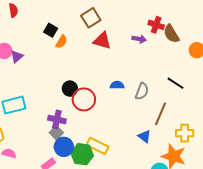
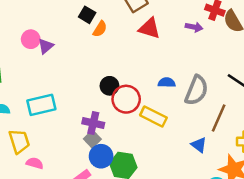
gray semicircle: (142, 91) -> (196, 90), size x1.4
yellow rectangle: (97, 146) -> (153, 116), moved

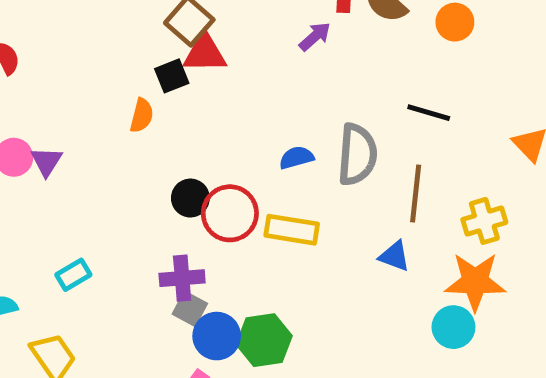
black square: (87, 15) -> (172, 76), moved, turned -35
purple arrow: (194, 27) -> (315, 36), turned -35
red triangle: (149, 28) -> (205, 53), moved
orange semicircle: (100, 29) -> (142, 116), moved
cyan rectangle: (41, 105) -> (73, 275), size x0.6

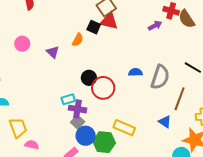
black square: (172, 76) -> (94, 27), turned 32
purple triangle: (46, 161) -> (53, 52), moved, turned -32
yellow rectangle: (292, 230) -> (124, 128), moved
cyan rectangle: (73, 275) -> (68, 99), moved

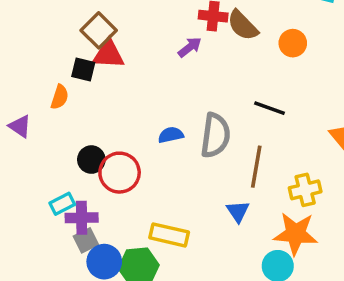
gray square: (78, 122) -> (86, 240), turned 32
blue triangle: (165, 122) -> (238, 211), turned 32

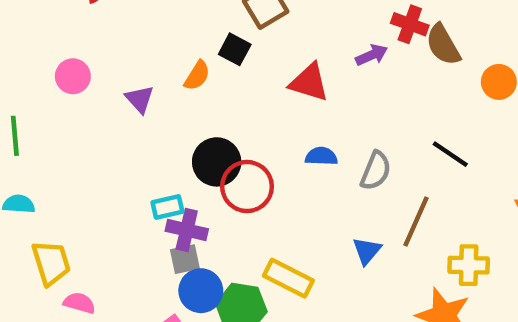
red triangle: (108, 54) -> (309, 82), moved
gray semicircle: (215, 135) -> (376, 171), size x0.7
black circle: (91, 160) -> (217, 162), size x1.4
blue triangle: (238, 211) -> (367, 251), moved

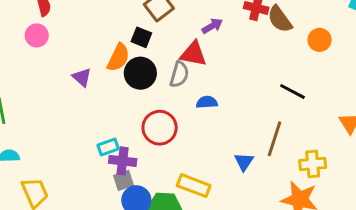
purple arrow: (372, 55) -> (212, 26), moved
pink circle: (73, 76) -> (37, 35), moved
orange semicircle: (197, 76) -> (118, 57), size x1.4
black circle: (217, 162) -> (140, 73), moved
gray semicircle: (376, 171) -> (179, 74), moved

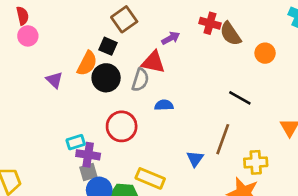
pink circle: (37, 35) -> (28, 36), moved

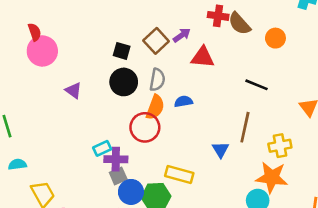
brown square: (124, 19) -> (156, 41), moved
pink circle: (28, 36) -> (42, 51), size x1.5
red triangle: (153, 62) -> (203, 57), moved
orange semicircle: (87, 63) -> (155, 107), moved

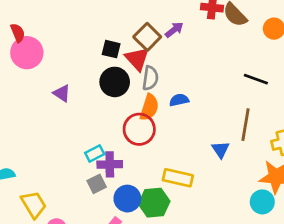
red triangle: (203, 57) -> (137, 59), moved, turned 45
gray square: (118, 176) -> (97, 184), moved

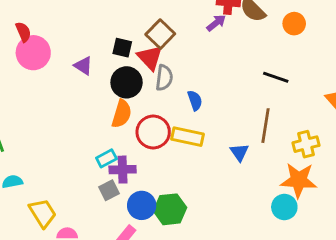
purple arrow: (174, 30) -> (216, 23), moved
purple triangle: (62, 93) -> (83, 66), moved
blue semicircle: (179, 100) -> (195, 100), turned 84
orange semicircle: (149, 107) -> (122, 114), moved
yellow rectangle: (178, 178) -> (188, 137), moved

